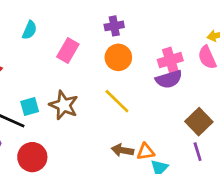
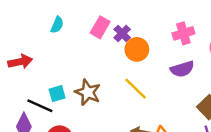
purple cross: (114, 26) -> (122, 33), moved, turned -35
pink rectangle: (68, 51) -> (100, 27), moved
pink cross: (170, 60) -> (183, 33), moved

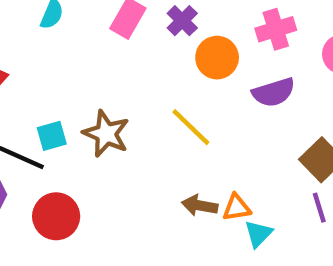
purple cross: (122, 33) -> (182, 21), moved
orange circle: (137, 49) -> (217, 58), moved

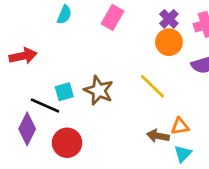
purple cross: (182, 21) -> (169, 19), moved
orange triangle: (237, 208) -> (180, 126), moved
cyan triangle: (258, 234) -> (183, 154), moved

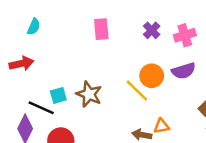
cyan semicircle: (64, 15) -> (34, 27), moved
pink rectangle: (112, 17) -> (101, 29), turned -35
orange circle: (169, 42) -> (152, 76), moved

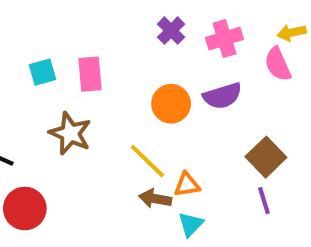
pink rectangle: (101, 29) -> (90, 74), moved
yellow line: (137, 91) -> (147, 161), moved
cyan square: (58, 95) -> (43, 72), moved

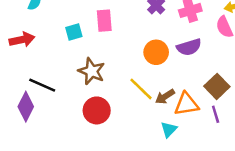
pink rectangle: (90, 74) -> (104, 21), moved
orange triangle: (187, 185) -> (187, 104), moved, size x1.5
brown arrow: (155, 199) -> (165, 97), moved, turned -42
red circle: (25, 208) -> (97, 110), moved

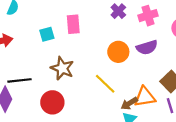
black line: (42, 85) -> (19, 80), turned -30
brown arrow: (165, 97) -> (129, 103), moved
red circle: (97, 110) -> (52, 102), moved

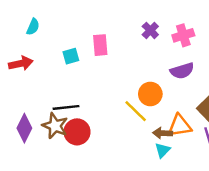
orange circle: (118, 52) -> (150, 94), moved
brown star: (62, 68) -> (55, 126), moved
black line: (19, 80) -> (66, 107), moved
brown arrow: (129, 103) -> (163, 133), turned 35

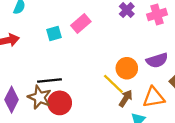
pink rectangle: (100, 45) -> (81, 23), turned 54
purple semicircle: (182, 71) -> (157, 60), moved
brown arrow: (163, 133) -> (126, 98), moved, turned 120

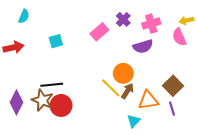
pink rectangle: (81, 23) -> (99, 32), moved
purple semicircle: (157, 60) -> (143, 46), moved
brown arrow: (126, 98) -> (127, 91), moved

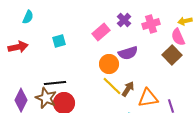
purple semicircle: (143, 46) -> (128, 53), moved
orange circle: (123, 73) -> (109, 64), moved
brown square: (173, 86) -> (172, 55), moved

